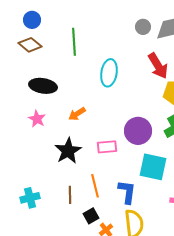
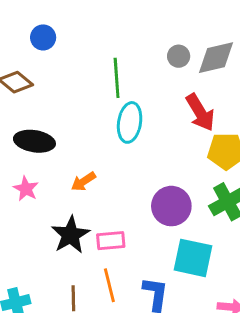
blue circle: (32, 20) -> (43, 37), moved
green line: (74, 42) -> (117, 78), moved
pink rectangle: (107, 147) -> (111, 241), moved

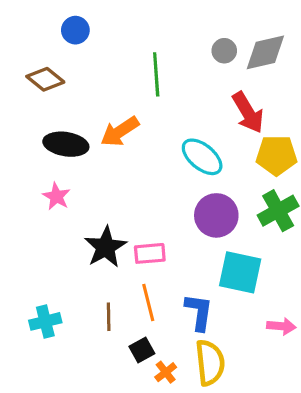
cyan ellipse: (130, 122) -> (202, 157), moved, turned -60
orange arrow: (83, 182) -> (120, 131), moved, size x1.4

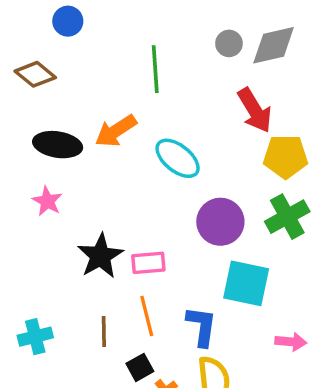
cyan ellipse: (202, 157) -> (178, 158), moved

